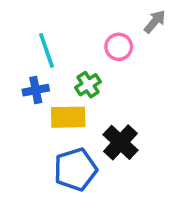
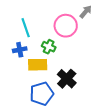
pink circle: (119, 47) -> (66, 26), size x1.5
green cross: (88, 85) -> (49, 47), turned -32

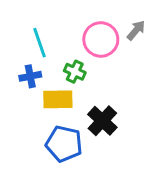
gray arrow: (86, 12) -> (136, 30), moved
blue pentagon: (42, 94) -> (64, 144), turned 30

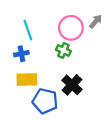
green cross: (75, 72) -> (63, 50), moved
yellow rectangle: (58, 99) -> (27, 80), moved

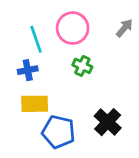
pink circle: (71, 28) -> (73, 28), moved
black cross: (72, 85) -> (108, 122), moved

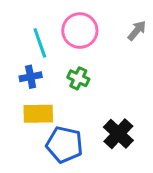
green cross: (82, 66) -> (78, 78), moved

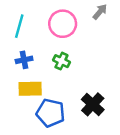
gray arrow: (137, 31) -> (100, 12), moved
cyan line: (40, 43) -> (19, 26), moved, turned 35

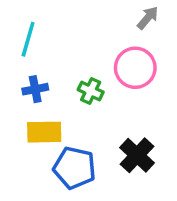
pink circle: (63, 24) -> (135, 68), moved

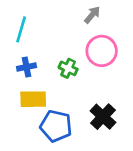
gray arrow: (148, 18) -> (92, 15), moved

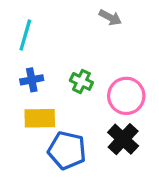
gray arrow: (92, 15) -> (110, 17), turned 78
pink circle: (102, 51) -> (126, 96), moved

